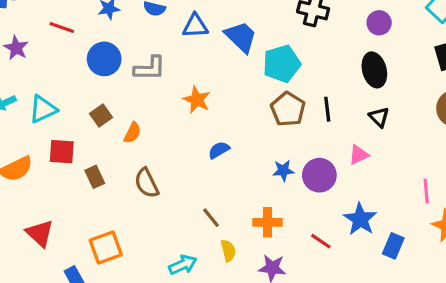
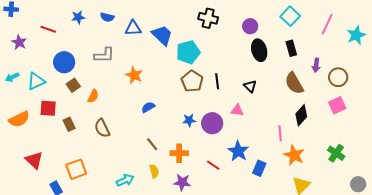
blue circle: (104, 59) -> (64, 62), moved
black ellipse: (374, 70) -> (259, 50), moved
pink triangle: (359, 155) -> (237, 110), turned 32
brown line: (211, 218) -> (152, 144), moved

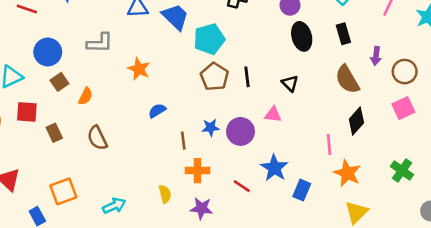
brown line: (152, 144) -> (183, 141), moved, turned 32
cyan arrow: (125, 180) -> (114, 206), moved

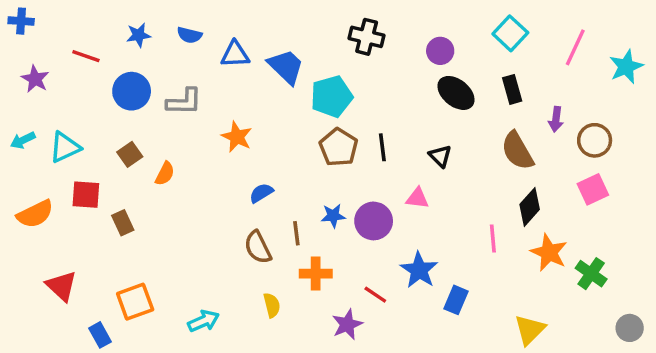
black ellipse: (302, 36) -> (456, 93), turned -36
blue circle: (48, 52) -> (132, 91), moved
brown semicircle: (97, 138) -> (258, 247), moved
orange star: (347, 173) -> (549, 253), moved
purple star: (201, 208) -> (347, 324), moved, turned -30

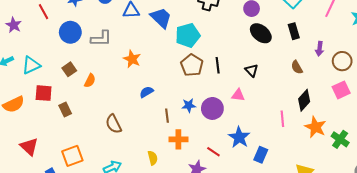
red line: (86, 56) -> (44, 12), turned 42
brown semicircle: (517, 151) -> (297, 67), size x0.6
brown semicircle: (258, 247) -> (114, 124), moved

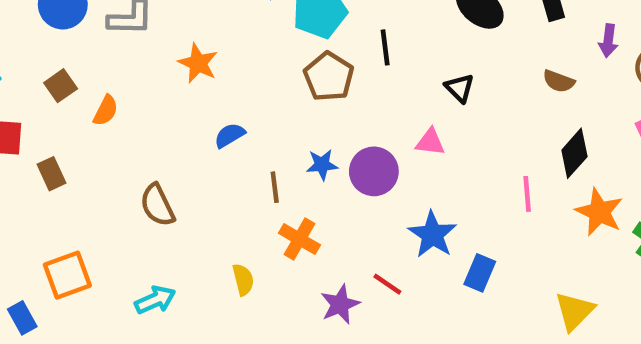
black line: (218, 65) -> (385, 47), moved
brown semicircle: (297, 67) -> (559, 81), turned -40
orange cross: (178, 139) -> (299, 239), turned 30
red line: (213, 152) -> (387, 284), moved

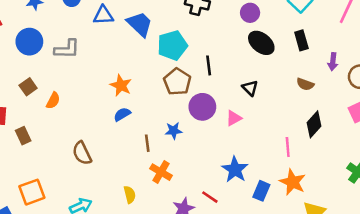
orange star: (198, 63) -> (121, 85), moved
pink triangle: (430, 142) -> (234, 118), turned -36
purple circle: (374, 171) -> (202, 107), moved
orange star: (599, 212) -> (293, 182), moved

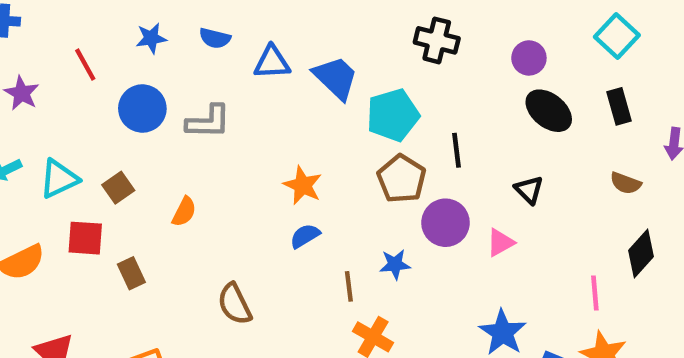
brown square: (28, 87) -> (118, 188), moved

